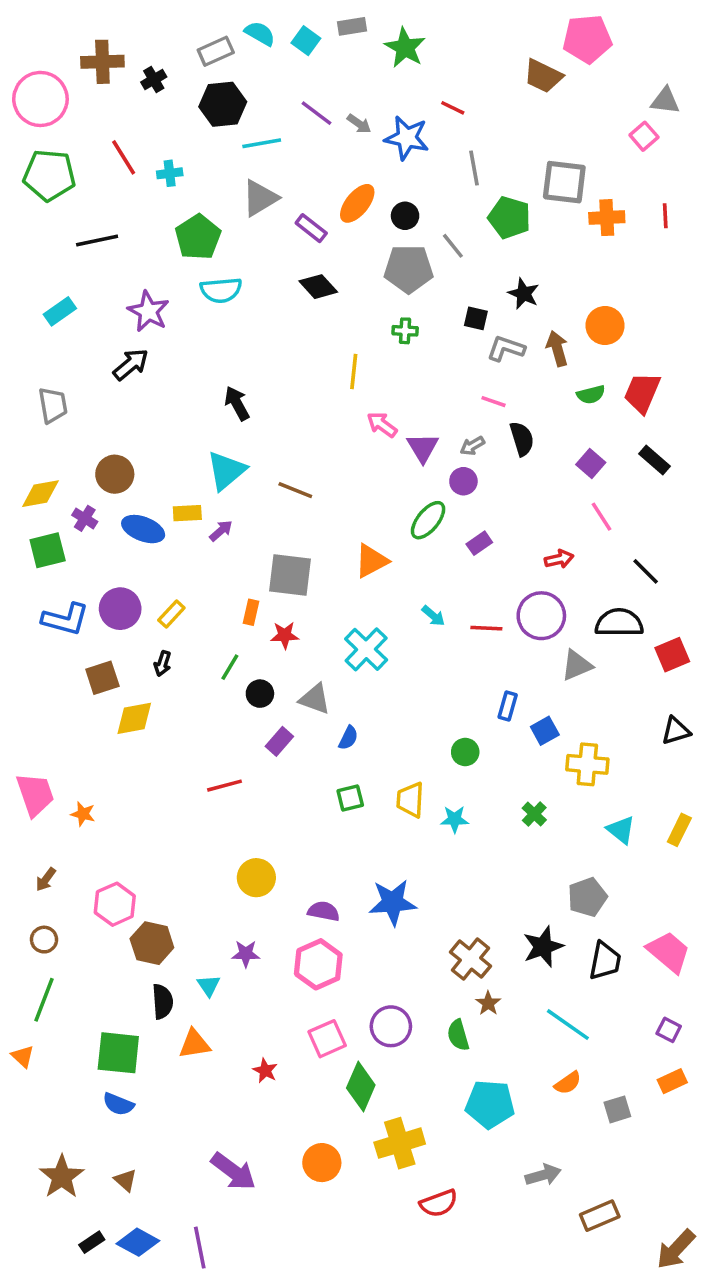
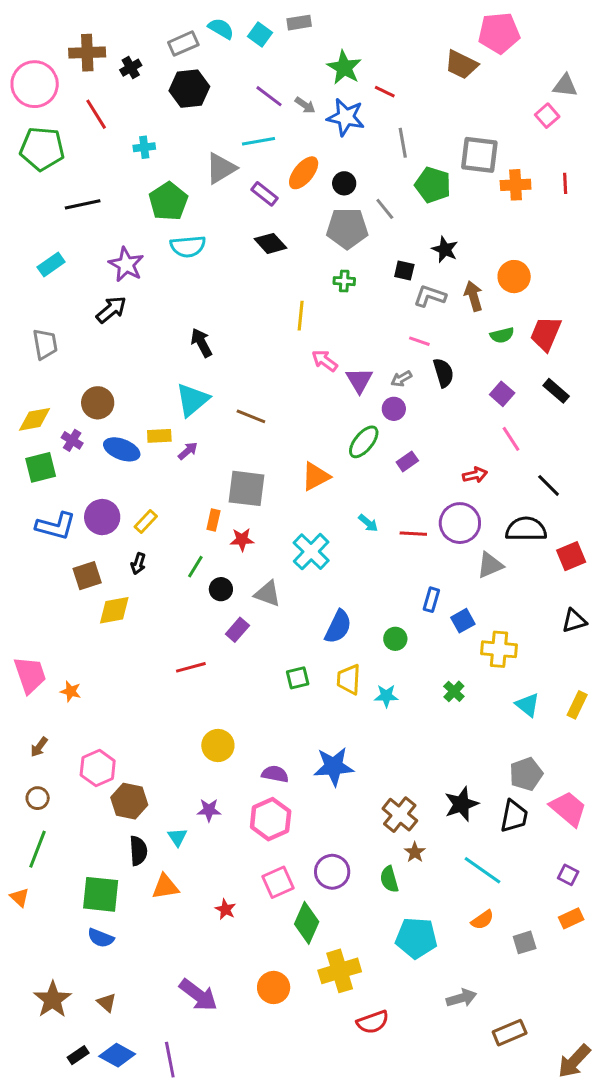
green star: (405, 48) -> (344, 68), moved
cyan line: (262, 143) -> (259, 141), moved
red line: (124, 157) -> (96, 114), moved
blue semicircle: (348, 738) -> (338, 627), moved, size x1.6
gray pentagon: (587, 897) -> (526, 774), moved

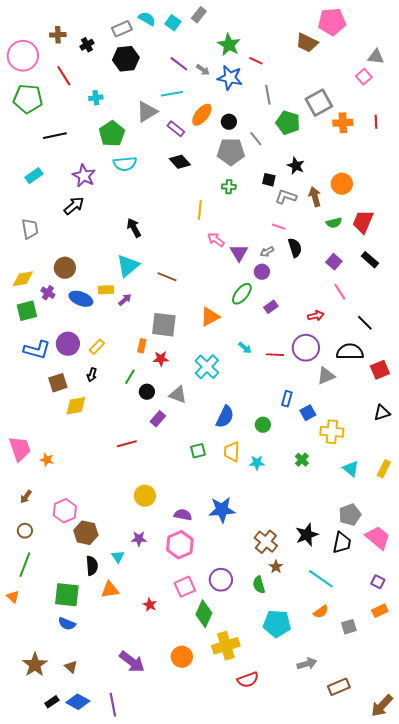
gray rectangle: (299, 23) -> (199, 15), turned -42
brown cross: (87, 53) -> (58, 35), size x0.7
gray square: (479, 155) -> (319, 103), turned -36

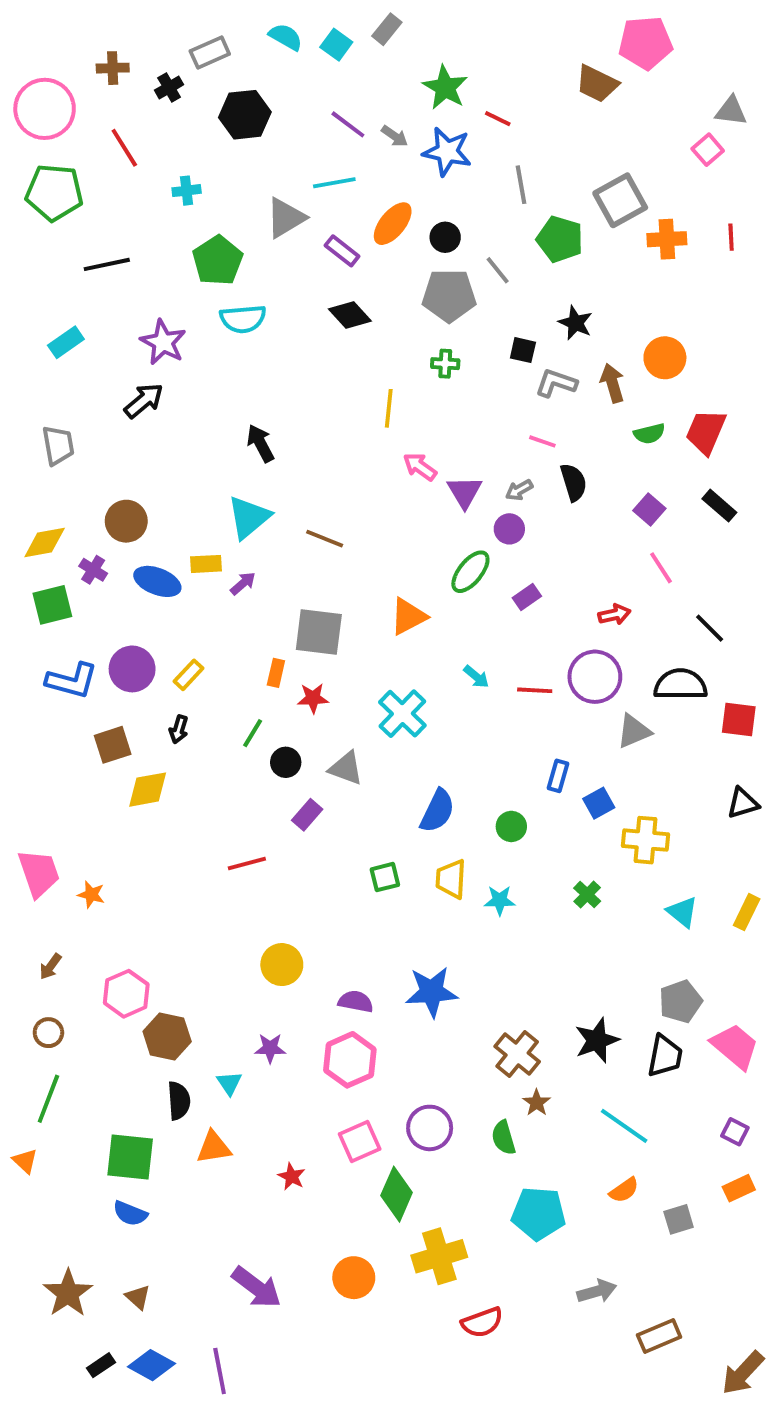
gray rectangle: (122, 29) -> (210, 52), moved
red square: (380, 370) -> (739, 720), turned 30

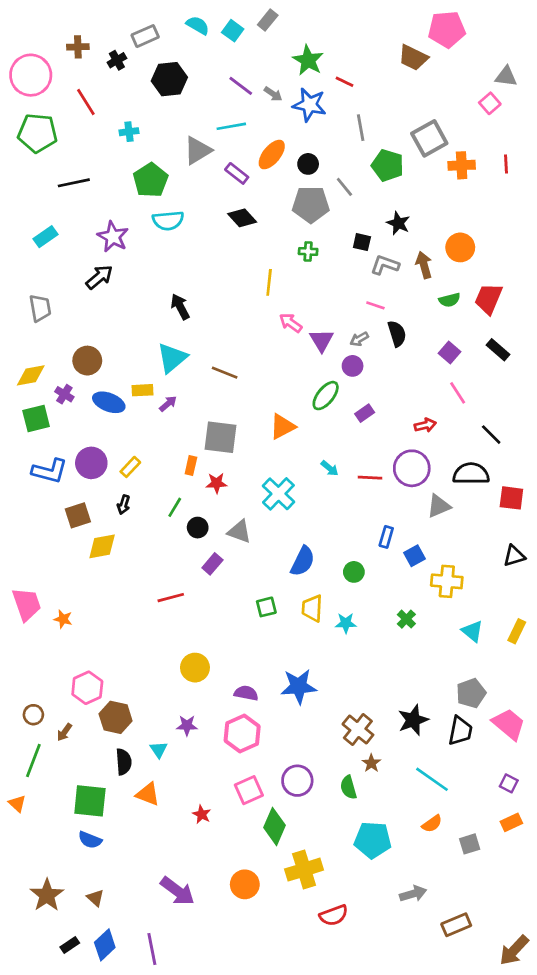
brown arrow: (50, 966) -> (64, 732), moved
orange triangle: (214, 1147) -> (148, 794), turned 30
blue diamond: (152, 1365) -> (105, 945), turned -72

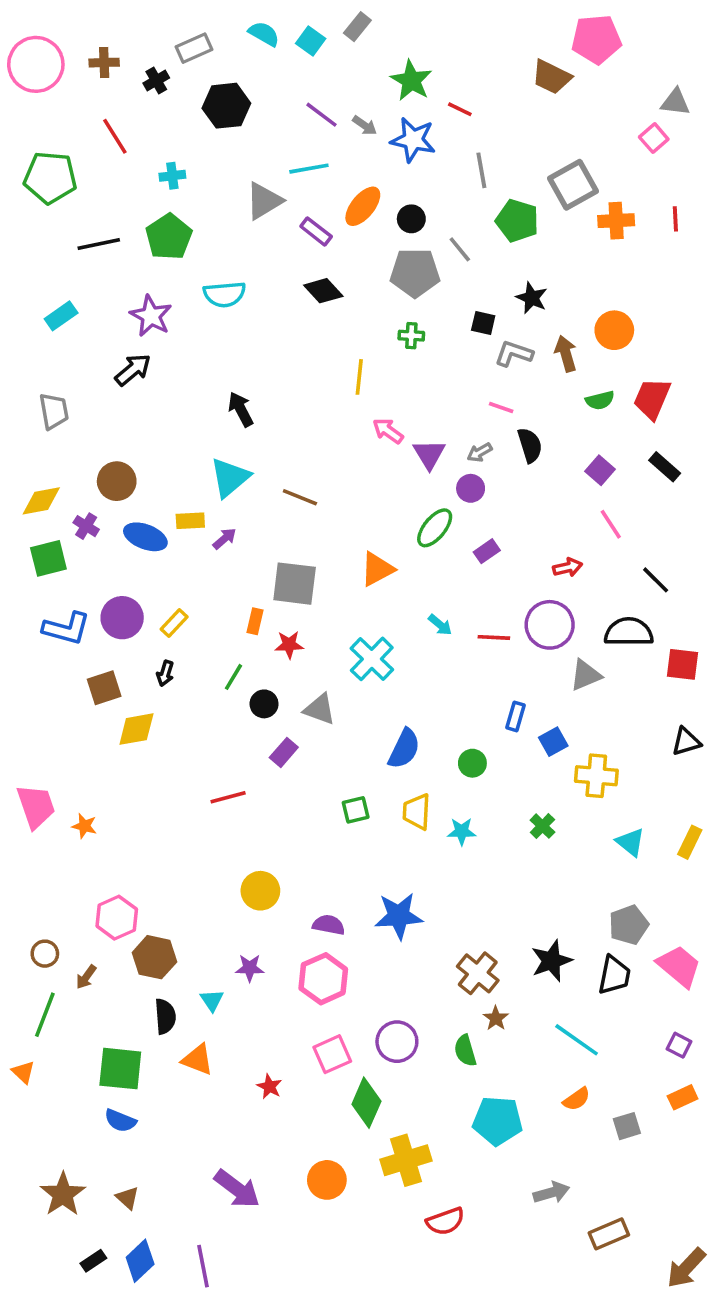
pink circle: (31, 75) -> (36, 64), moved
green pentagon: (151, 180) -> (169, 237), moved

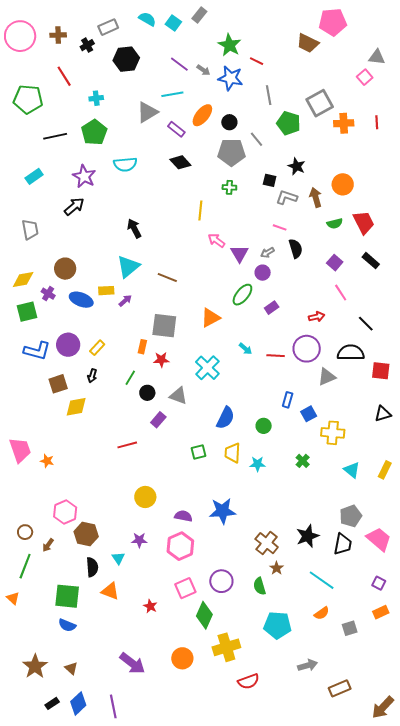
red trapezoid: (652, 399) -> (364, 222), turned 130

